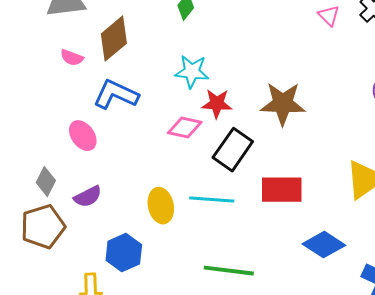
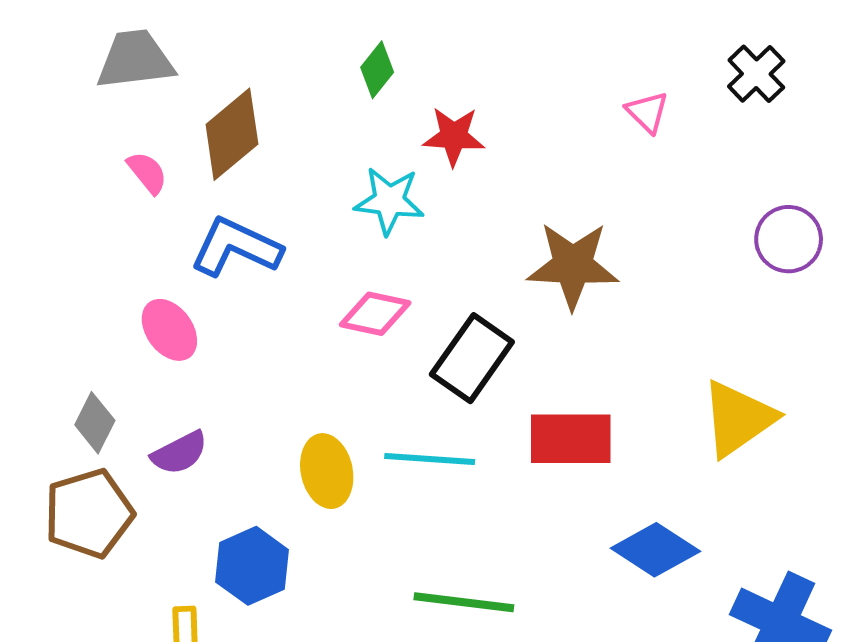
pink triangle: (329, 16) -> (647, 112), moved
pink semicircle: (72, 58) -> (147, 173), turned -150
red star: (217, 104) -> (454, 136), moved

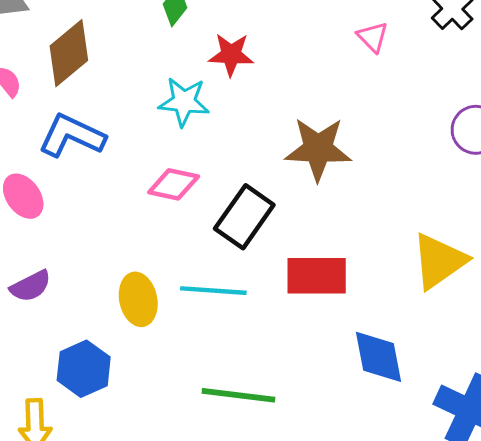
blue diamond: (655, 550) -> (379, 357), turned 46

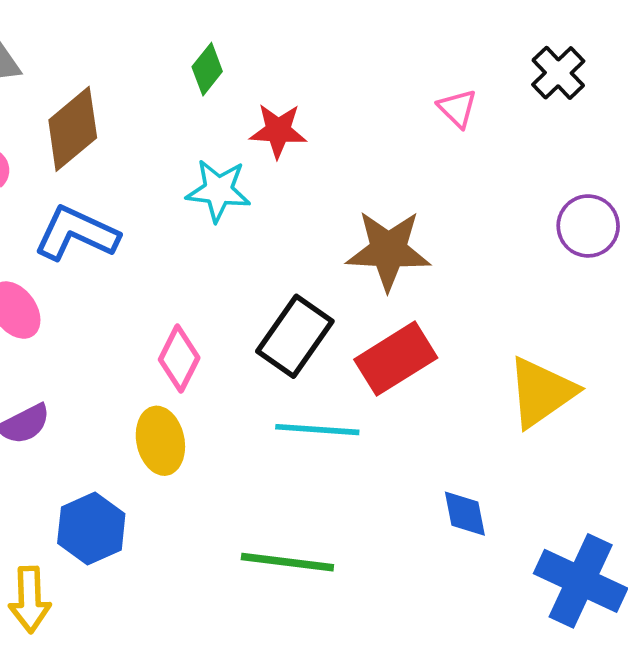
pink diamond: (174, 184) -> (179, 359), moved, turned -75
red rectangle: (317, 276) -> (396, 359), moved, turned -32
cyan line: (213, 291) -> (317, 430), moved
blue diamond: (379, 357) -> (465, 514), size x0.7

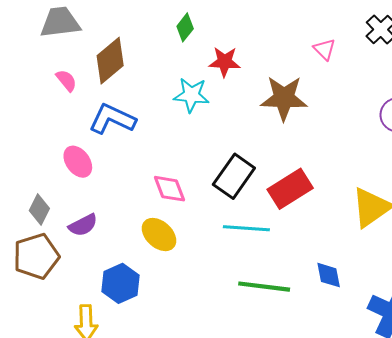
brown star: (388, 250) -> (284, 98), moved
pink diamond: (179, 359) -> (169, 189), turned -48
yellow ellipse: (160, 441) -> (159, 235), turned -36
green line: (287, 562) -> (264, 287), moved

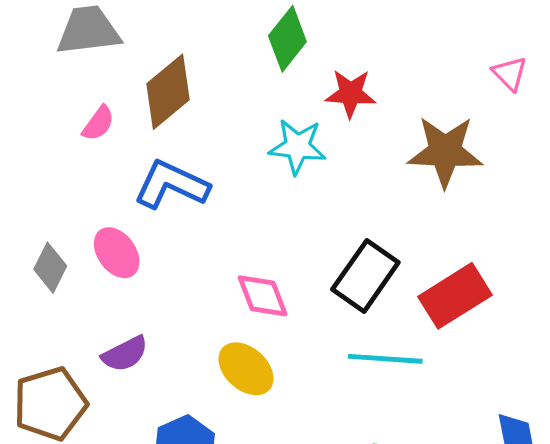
green diamond: (185, 27) -> (287, 39), size x1.4
pink semicircle: (66, 80) -> (98, 123), turned 75
gray diamond: (39, 210) -> (50, 268), moved

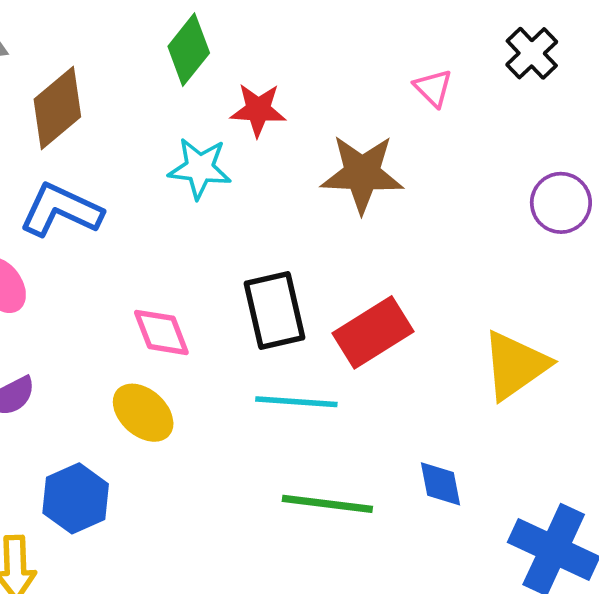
black rectangle: (365, 276) -> (274, 311), turned -48

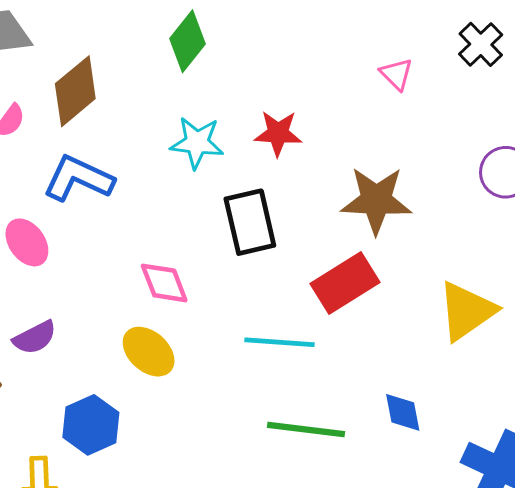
red star: (258, 110) -> (278, 133), moved
brown star: (362, 174) -> (376, 200), moved
black rectangle: (274, 311) -> (250, 222), moved

